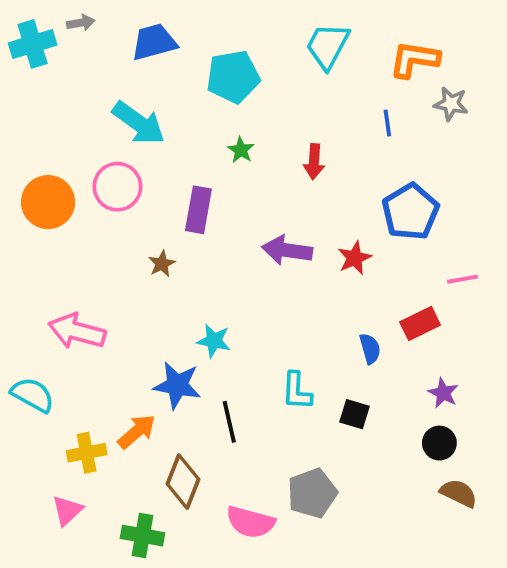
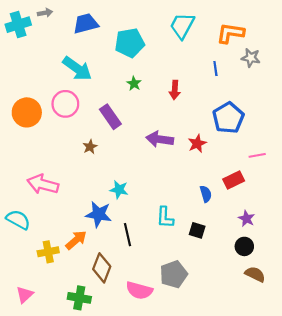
purple rectangle: (198, 210) -> (110, 117), turned -45
pink triangle: (67, 511) -> (25, 295), moved

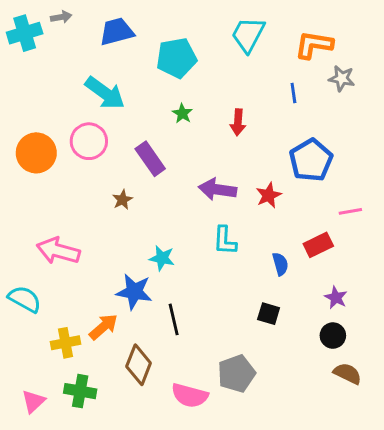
cyan L-shape: (165, 217) -> (225, 241), moved
green cross: (79, 298) -> (80, 391), moved

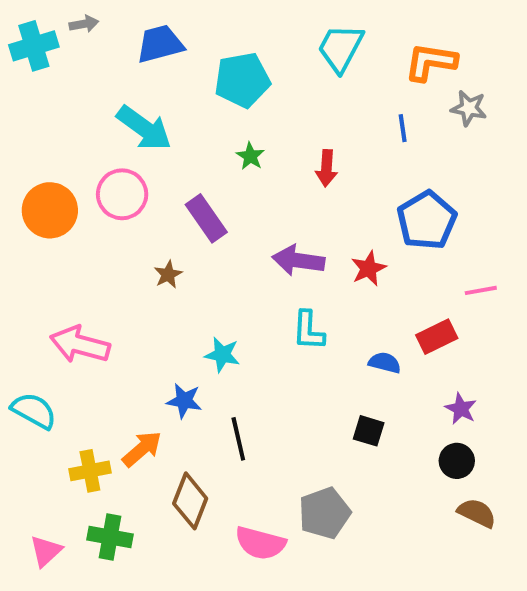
blue semicircle: (280, 264) -> (385, 363), turned -60
blue star: (134, 292) -> (184, 401), size x0.7

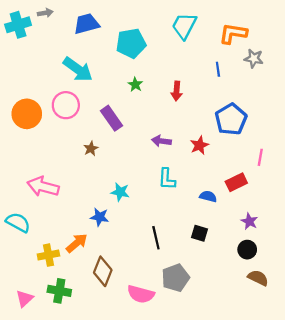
purple arrow: (298, 260) -> (161, 141), size x0.7
pink line: (481, 290) -> (260, 157), turned -70
black line: (238, 439) -> (156, 238), moved

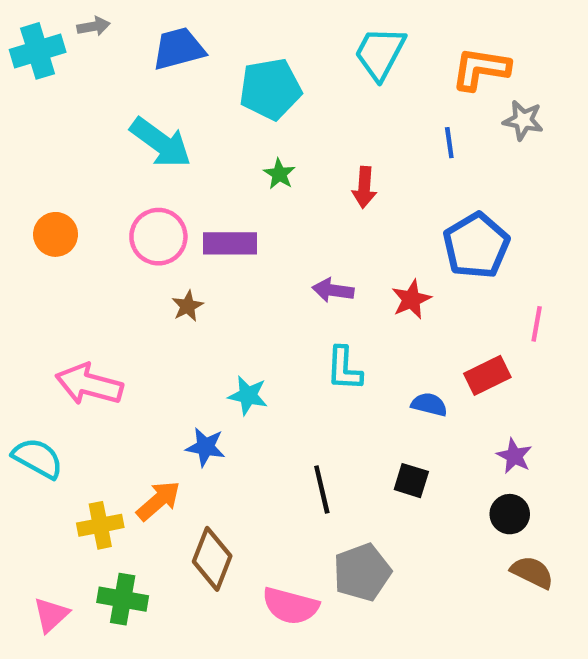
pink circle: (66, 105) -> (158, 237), moved
orange circle: (27, 114) -> (56, 234), size x0.7
purple rectangle: (111, 118) -> (230, 243), turned -55

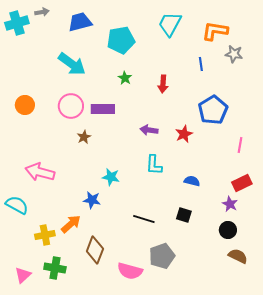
red rectangle: (487, 375) -> (242, 183), moved
black line: (322, 489) -> (144, 219), turned -60

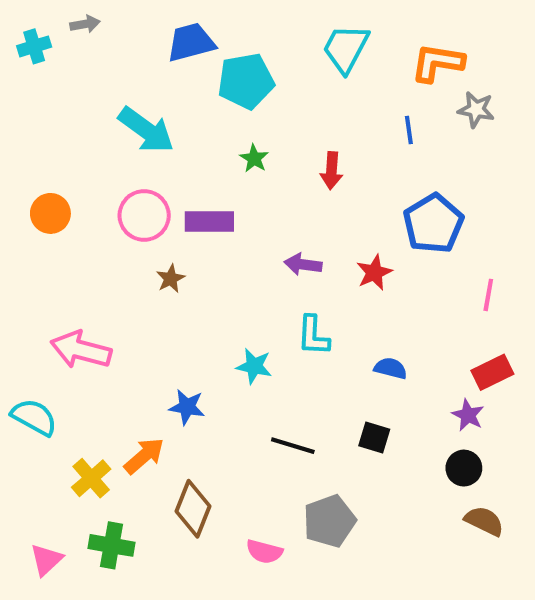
blue trapezoid: (80, 22) -> (191, 42), moved
cyan cross: (17, 23) -> (34, 46), size x0.7
cyan star: (111, 177) -> (254, 366), moved
yellow cross: (45, 235) -> (91, 478), turned -30
pink semicircle: (130, 271) -> (264, 552), size x0.7

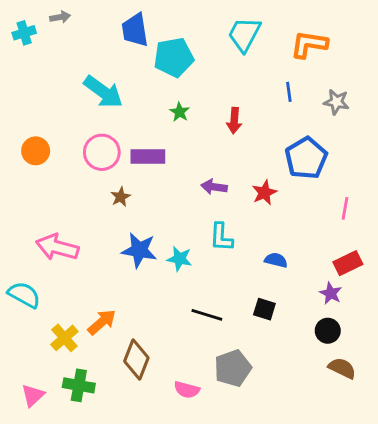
blue trapezoid: (191, 42) -> (135, 30), turned -84
gray star: (476, 110) -> (336, 102), moved
blue star: (187, 407) -> (139, 250), moved, size x1.4

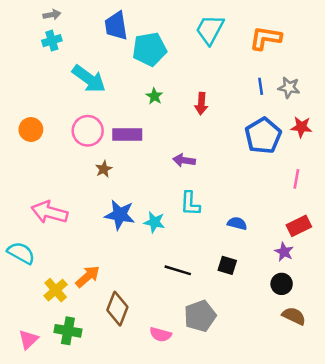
cyan cross: (24, 33) -> (52, 41), moved
blue line: (289, 92) -> (261, 86), moved
red star: (264, 193) -> (301, 127), moved, turned 30

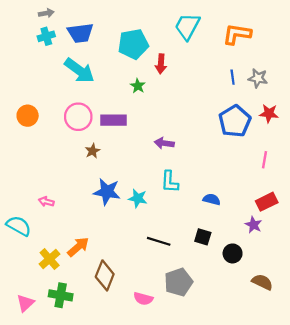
blue trapezoid: (116, 26) -> (80, 33), moved, turned -88
red arrow: (201, 104) -> (161, 64), moved
pink arrow: (49, 212) -> (46, 202), moved, size x0.5
black circle: (282, 284) -> (233, 253), moved

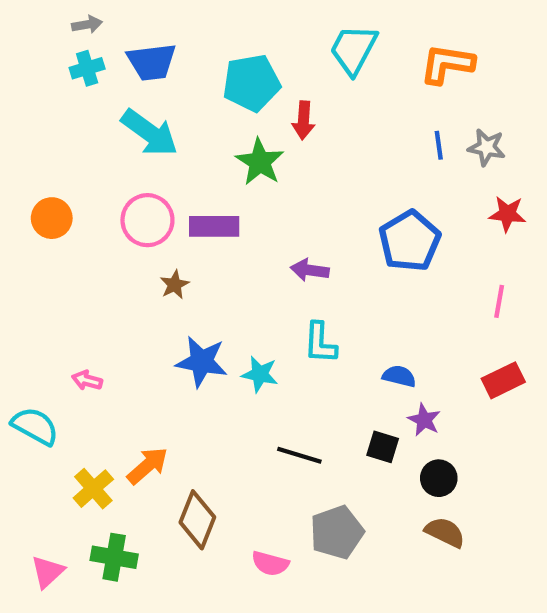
green star: (138, 86) -> (260, 162), size x1.6
blue pentagon: (235, 121) -> (410, 241), moved
purple star: (253, 225) -> (424, 420), moved
brown semicircle: (262, 282) -> (445, 532), moved

